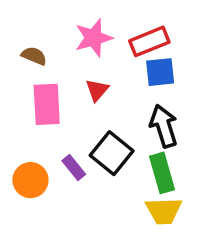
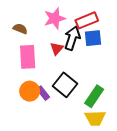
black arrow: (164, 126) -> (72, 38), moved, turned 35
green rectangle: (162, 173) -> (94, 96), turned 50
orange circle: (30, 180) -> (30, 91), moved

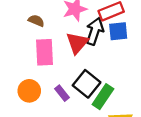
red triangle: (57, 49) -> (77, 43), size x1.5
orange circle: (30, 91) -> (29, 91), moved
green rectangle: (94, 96) -> (103, 97), moved

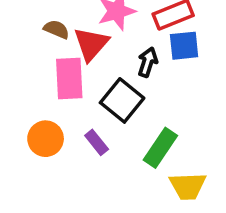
black arrow: (95, 31) -> (148, 62), moved, size x0.7
red triangle: (77, 43) -> (91, 44), moved
black square: (87, 84) -> (122, 100), moved

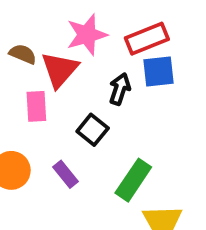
pink rectangle: (69, 79) -> (36, 106), size x0.7
black square: (122, 100) -> (93, 130), size x0.7

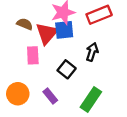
blue square: (158, 72) -> (64, 30), moved
black arrow: (120, 89) -> (92, 52), moved

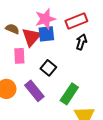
black arrow: (92, 52) -> (81, 42), moved
purple rectangle: (50, 96) -> (34, 91), size x1.5

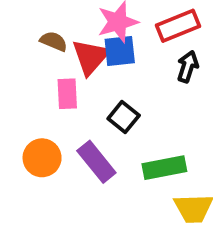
green rectangle: (69, 94) -> (164, 168), turned 45

